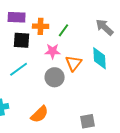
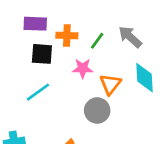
gray arrow: (105, 27) -> (130, 37), moved
gray circle: (55, 77) -> (97, 110), moved

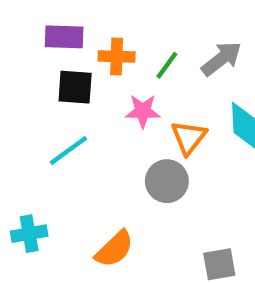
gray arrow: (130, 37) -> (222, 59), turned 100

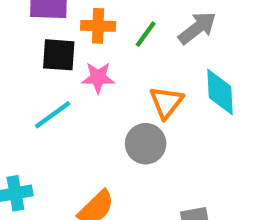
pink star: (143, 111) -> (98, 78), moved

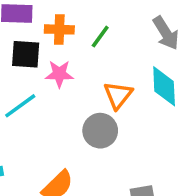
gray arrow: (197, 28) -> (166, 33), moved, turned 96

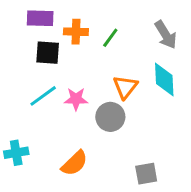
pink star: (59, 74) -> (76, 99), moved

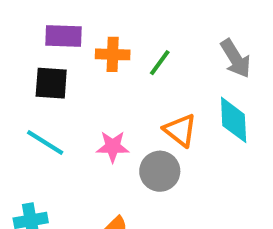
black square: (48, 53) -> (51, 83), moved
orange triangle: (125, 87) -> (180, 130), turned -30
cyan line: (43, 96) -> (45, 143), moved, turned 68

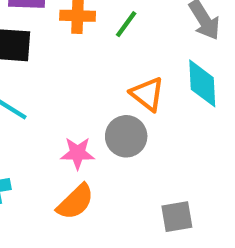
pink star: (113, 147) -> (78, 153), moved

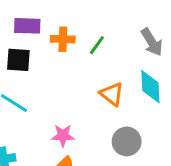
gray circle: (126, 136) -> (127, 141), moved

